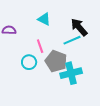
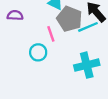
gray pentagon: (56, 61) -> (69, 19), moved

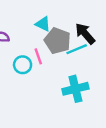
cyan circle: (38, 52) -> (23, 65), moved

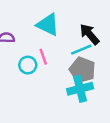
cyan triangle: (43, 24) -> (48, 25), size x1.5
gray pentagon: (57, 41) -> (82, 70), moved

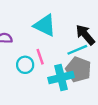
cyan cross: (80, 89) -> (61, 78), moved

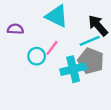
pink line: (40, 57) -> (52, 48), turned 56

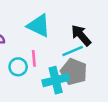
pink line: (52, 48) -> (34, 58), turned -42

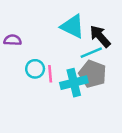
cyan triangle: (39, 26) -> (73, 26), moved
pink line: (34, 58) -> (50, 74), moved

